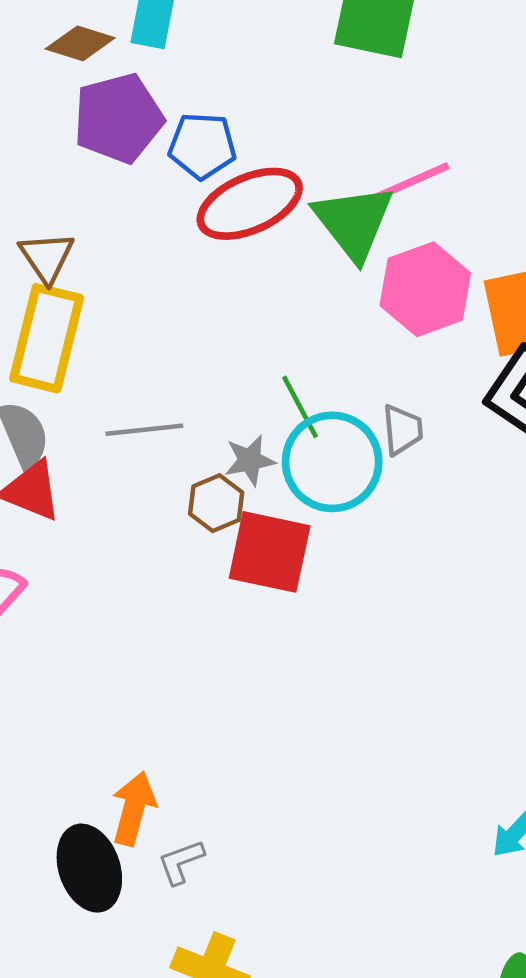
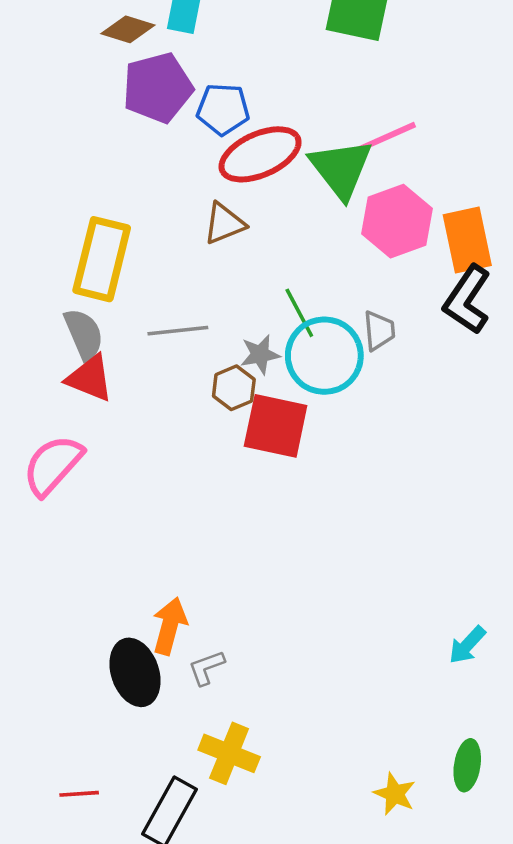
brown triangle: (47, 257) -> (224, 223), moved, turned 42

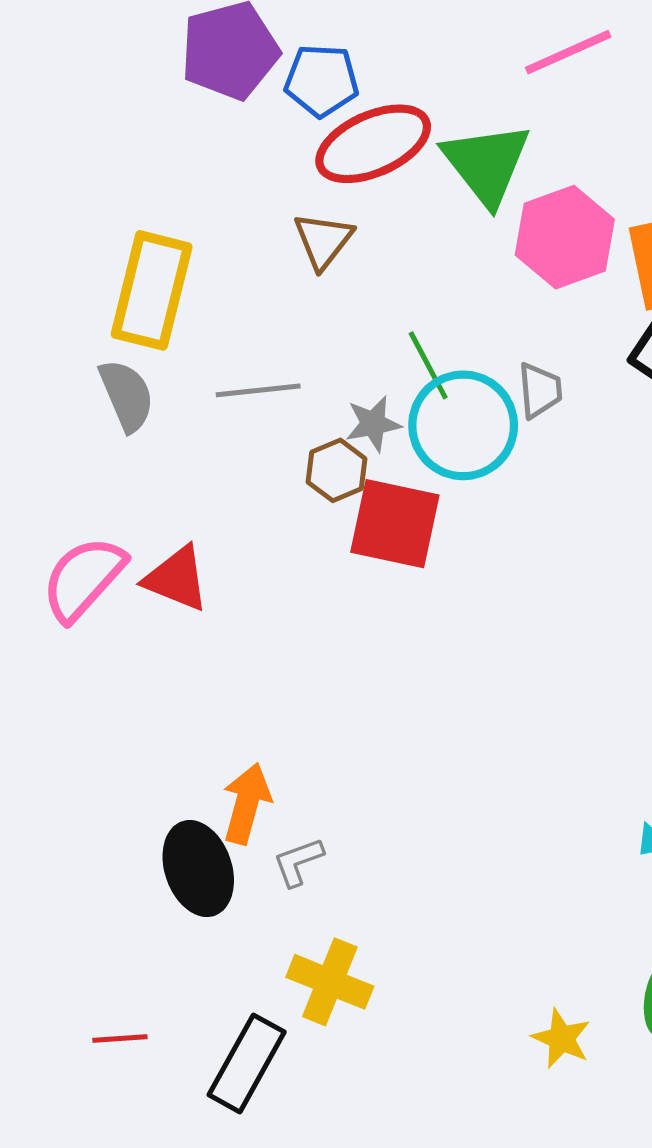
pink line: (385, 138) -> (568, 52), moved
brown triangle: (224, 223) -> (323, 240), turned -30
red triangle: (90, 378) -> (177, 579), moved

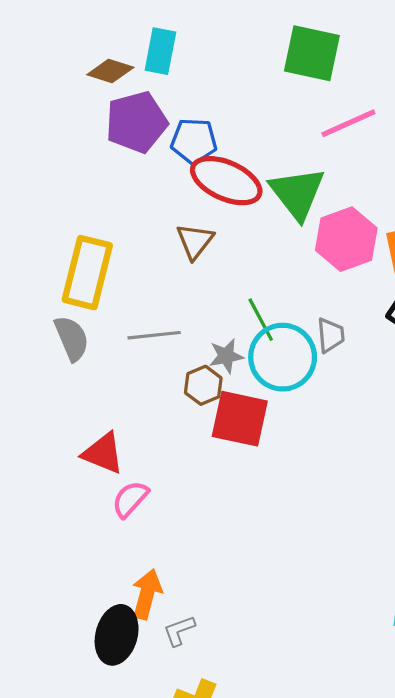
red ellipse: (373, 144) -> (226, 181), turned 48
pink semicircle: (83, 579) -> (130, 499), moved, size x0.7
black ellipse: (198, 869) -> (117, 635), turned 34

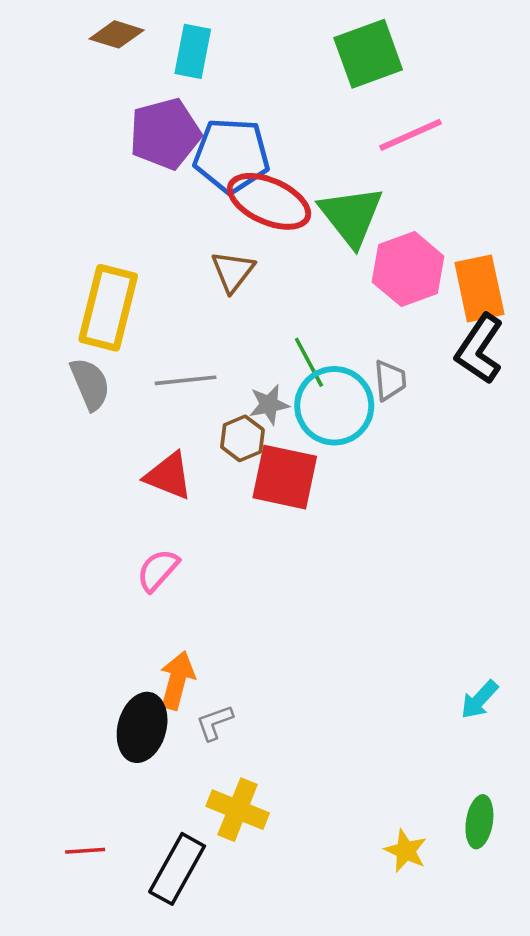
green square: (312, 53) -> (368, 54), turned -32
brown diamond: (110, 71) -> (117, 34), moved
blue pentagon: (194, 141) -> (232, 155), size x1.4
red triangle: (103, 453) -> (169, 476), moved

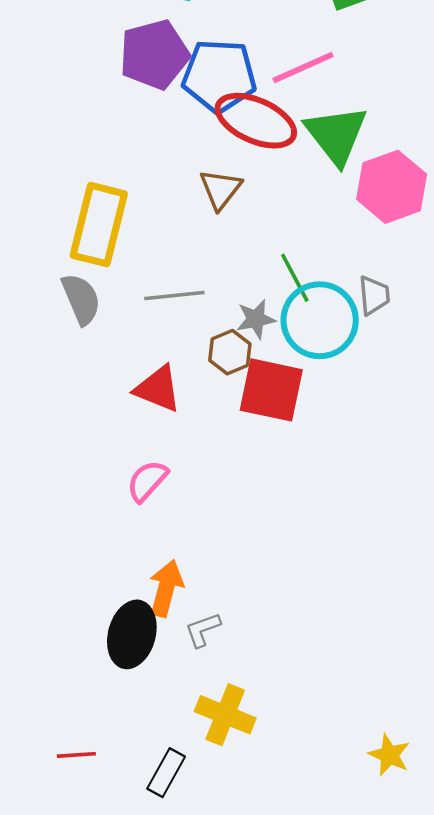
pink line: (411, 135) -> (303, 67), moved
black rectangle: (177, 869) -> (166, 773), size x0.7

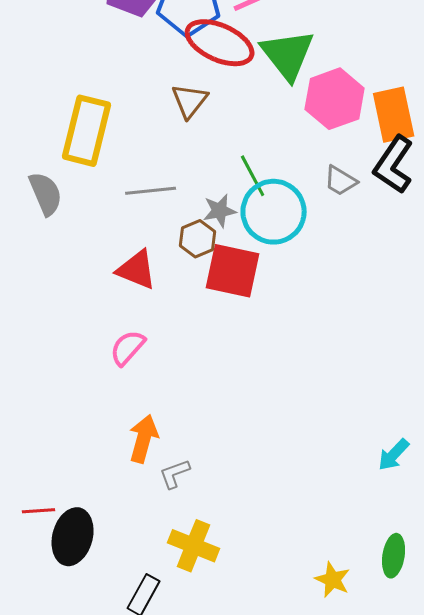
gray trapezoid: (374, 295) -> (341, 181), moved, turned 126
gray semicircle: (81, 299) -> (46, 194), moved
black ellipse: (132, 634) -> (73, 537), moved
red line: (76, 755) -> (39, 511), moved

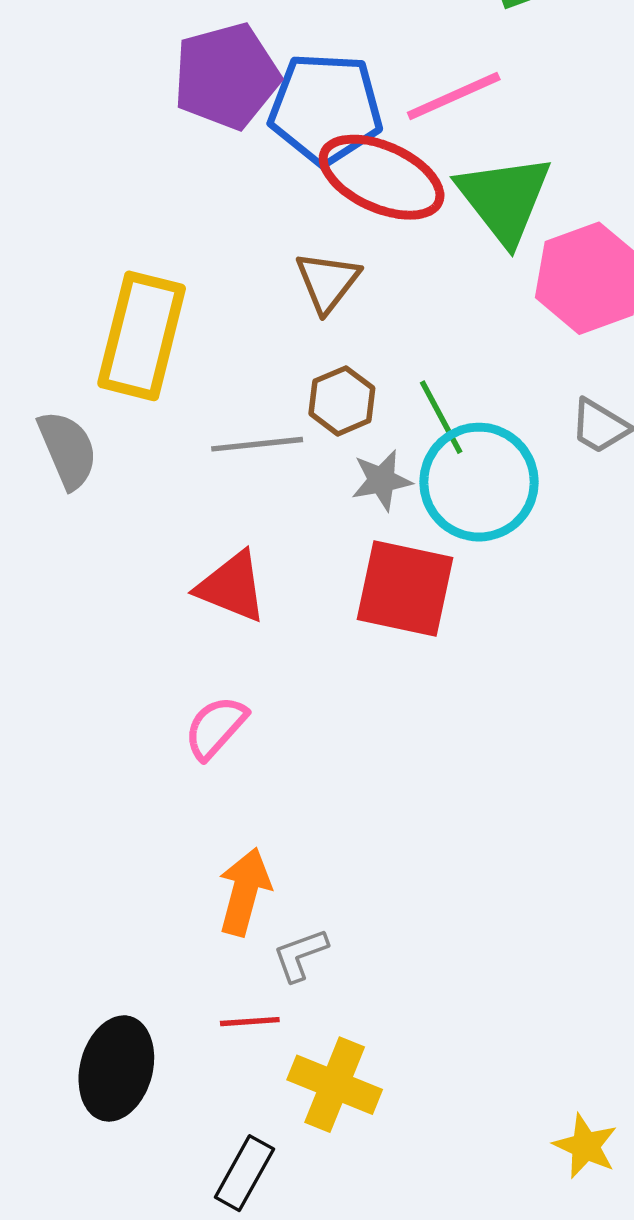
brown hexagon: (198, 239) -> (342, 401), moved
red line: (39, 511) -> (250, 1022), moved

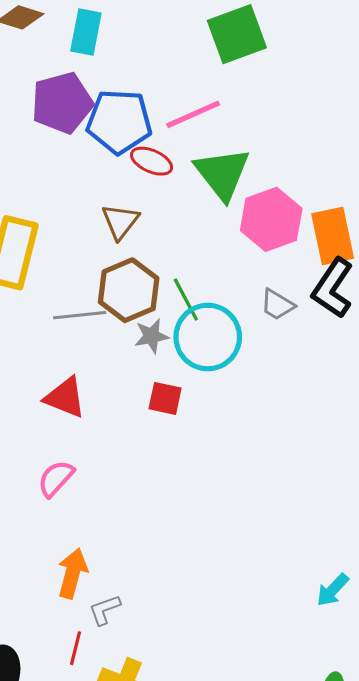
red ellipse: (382, 177) -> (152, 161), size x0.6
brown hexagon: (342, 401) -> (129, 290), size x1.6
red square: (405, 589) -> (165, 398), size x0.6
red line: (250, 1022) -> (76, 648), turned -72

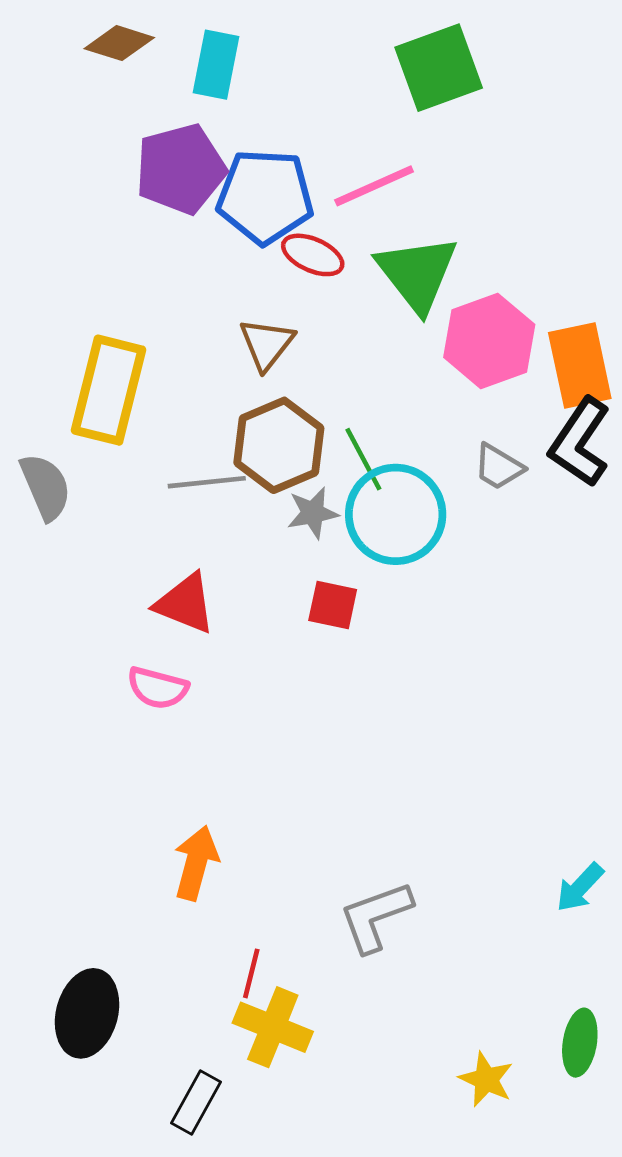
pink semicircle: (56, 479) -> (158, 688), moved, turned -117
gray L-shape: (105, 610) -> (376, 917), moved, size x1.6
red line: (76, 648) -> (251, 973), moved

